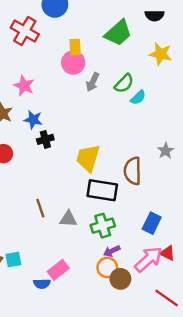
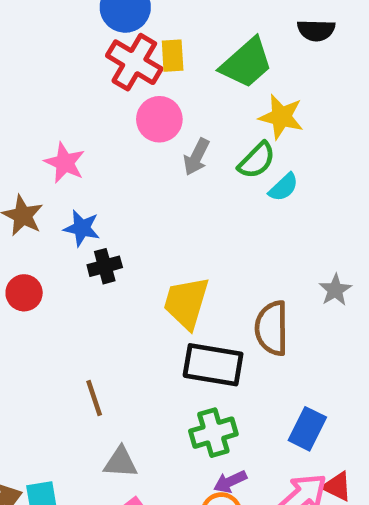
red cross: (25, 31) -> (134, 62), moved
yellow rectangle: (75, 47) -> (173, 56), moved
yellow star: (161, 54) -> (281, 117), moved
gray triangle: (68, 219) -> (121, 462), moved

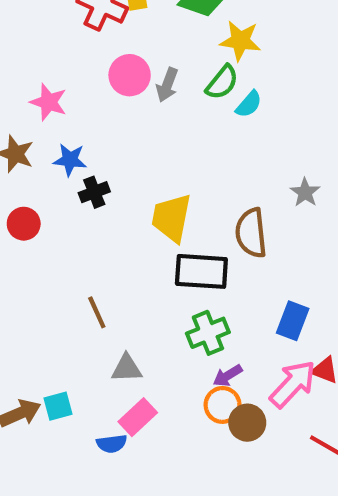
pink circle: (159, 119) -> (130, 75), moved

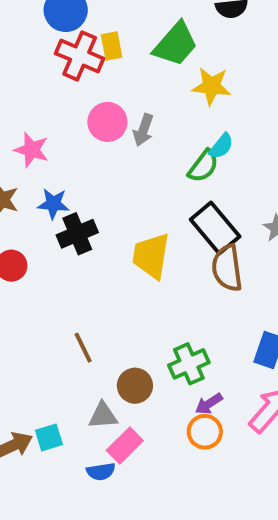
green semicircle: (222, 82) -> (203, 166), moved
black cross: (94, 192) -> (77, 234), size x1.4
black rectangle: (201, 271) -> (215, 228), moved, turned 48
gray triangle: (127, 368) -> (103, 416), moved
brown circle: (247, 423) -> (135, 386), moved

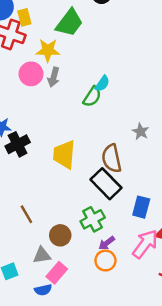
yellow rectangle: (112, 46) -> (24, 17), moved
yellow star: (211, 86) -> (48, 50), moved
black rectangle: (215, 228) -> (106, 184), moved

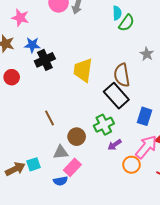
cyan semicircle: (102, 84) -> (117, 13), turned -40
green semicircle: (92, 97) -> (127, 23), moved
orange circle: (105, 261) -> (132, 165), moved

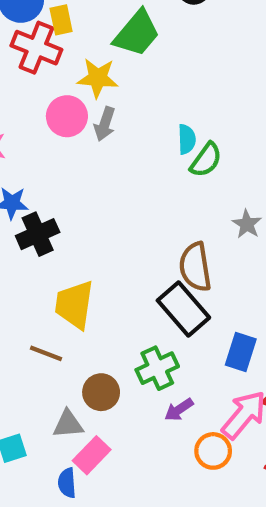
yellow trapezoid: (83, 70) -> (74, 305), moved
brown line: (50, 118) -> (46, 353), turned -42
blue semicircle: (60, 181) -> (67, 483), turned 96

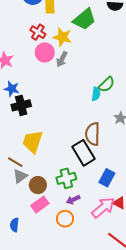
red cross: (36, 48) -> (38, 32), moved, size x0.7
cyan semicircle: (187, 139) -> (96, 94), moved
gray triangle: (68, 424) -> (20, 176), moved, turned -42
orange circle: (213, 451) -> (65, 219), moved
pink rectangle: (92, 455) -> (40, 205), moved

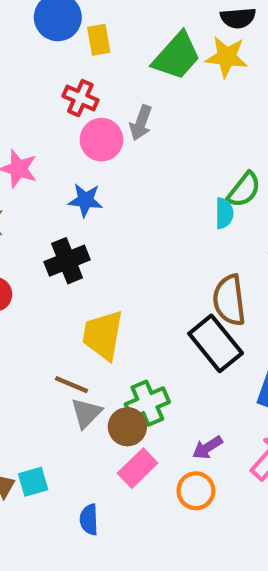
yellow star: (62, 37) -> (227, 57), moved
gray arrow: (62, 59) -> (141, 123), moved
blue star: (12, 89) -> (85, 200), moved
green cross: (66, 178) -> (147, 403), moved

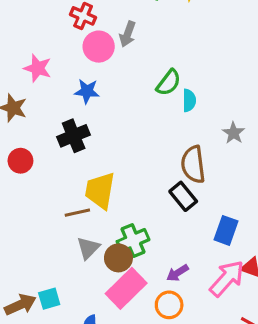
green semicircle: (244, 190) -> (169, 83), moved
black rectangle: (216, 343) -> (183, 196), size x0.7
brown line: (72, 385) -> (77, 213), moved, turned -35
pink rectangle: (138, 468) -> (126, 288), size x1.4

